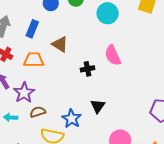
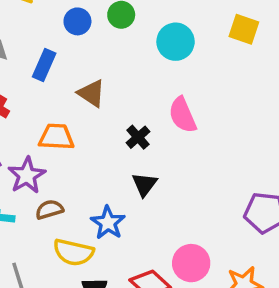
orange trapezoid: (34, 60) -> (56, 137), moved
black cross: (88, 69) -> (138, 137), turned -32
black triangle: (98, 106) -> (144, 184), moved

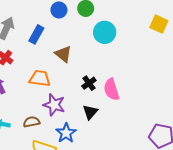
cyan circle: (176, 42) -> (105, 32), moved
pink semicircle: (182, 115) -> (111, 90), moved
purple star: (27, 175) -> (54, 105), moved, turned -30

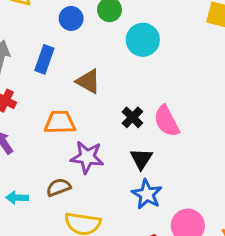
blue star: (66, 133) -> (147, 194), moved

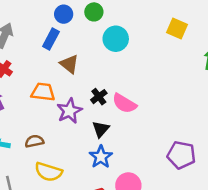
blue rectangle: (44, 59) -> (51, 39), moved
pink semicircle: (167, 121) -> (124, 103), turned -40
purple star: (87, 157) -> (69, 111), moved, turned 30

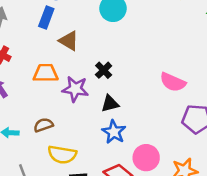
pink semicircle: (124, 103) -> (173, 82), moved
purple star: (69, 111) -> (75, 89), turned -30
black triangle: (101, 129) -> (110, 104), turned 42

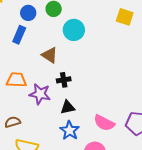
brown triangle: (69, 41) -> (50, 55), moved
black cross: (104, 70) -> (64, 80), turned 32
pink semicircle: (173, 82) -> (104, 123), moved

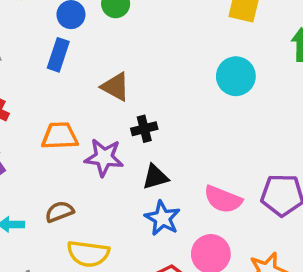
cyan circle: (74, 30) -> (236, 76), moved

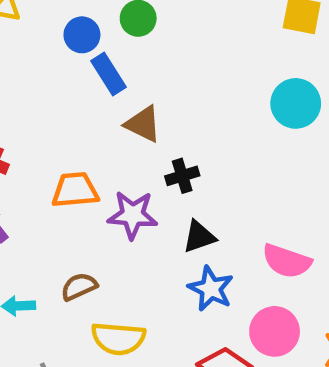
blue rectangle: (58, 55) -> (109, 74), moved, turned -48

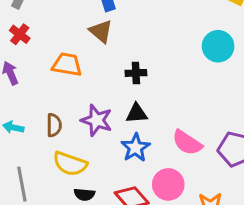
brown triangle: (143, 124) -> (101, 31), moved
purple star: (133, 215) -> (97, 120), moved
brown semicircle: (79, 287) -> (54, 125), turned 100

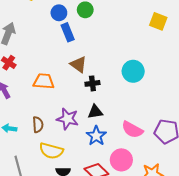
brown triangle: (101, 31) -> (78, 64), moved
cyan circle: (218, 46) -> (133, 71), moved

